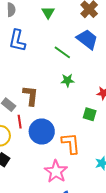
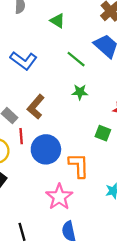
green triangle: (48, 12) -> (58, 21), moved, turned -32
blue L-shape: (17, 41) -> (24, 61), moved, turned -70
brown L-shape: (31, 96) -> (36, 107), turned -150

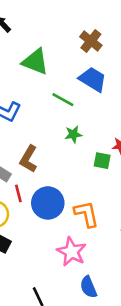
green triangle: (58, 21) -> (35, 62), size x1.6
green square: (103, 133) -> (102, 161), moved

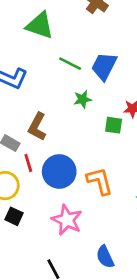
blue trapezoid: (93, 79) -> (104, 66), moved, turned -92
pink star: (71, 252) -> (67, 220), moved

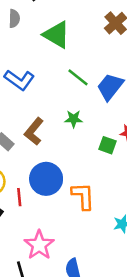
green star: (83, 99) -> (74, 119), moved
red line: (28, 163) -> (19, 197), moved
pink star: (67, 220) -> (39, 245), moved

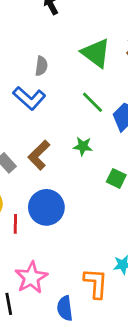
gray semicircle: (14, 19) -> (41, 66), moved
green triangle: (57, 35) -> (96, 53), moved
orange L-shape: (83, 196) -> (96, 283), moved

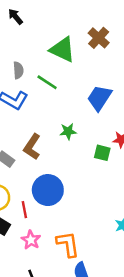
green line: (93, 102) -> (47, 82), moved
pink star: (31, 278) -> (31, 240), moved, size x0.7
orange L-shape: (96, 283) -> (68, 244), moved

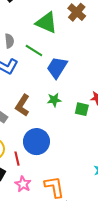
blue trapezoid: (99, 98) -> (57, 67), moved
green star: (68, 131) -> (54, 100), moved

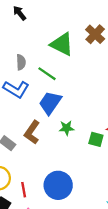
blue trapezoid: (57, 67) -> (50, 103), moved
blue circle: (36, 142) -> (58, 185), moved

